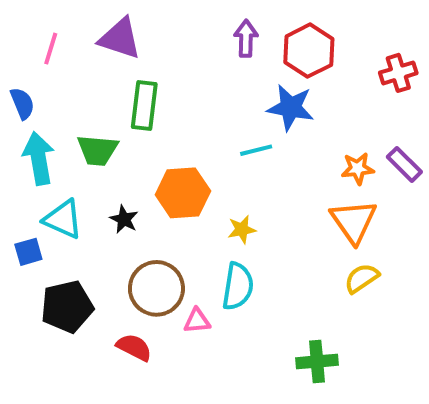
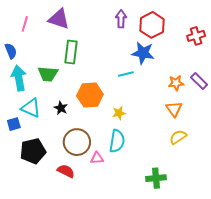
orange triangle: (354, 221) -> (174, 109), size x0.7

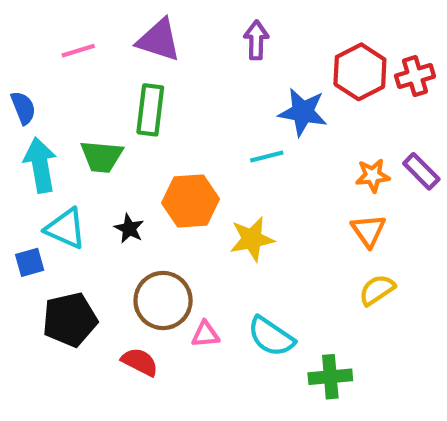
purple triangle: (59, 19) -> (159, 40), moved
pink line: (25, 24) -> (78, 51), moved, turned 56
red hexagon: (152, 25) -> (360, 72), moved
yellow star: (119, 113) -> (252, 239), size x1.5
cyan semicircle: (117, 141) -> (271, 336), moved, turned 115

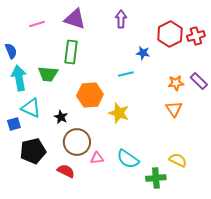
blue star: (303, 112) -> (143, 53), size x0.6
black star: (129, 228) -> (61, 117), moved
yellow star: (252, 239) -> (119, 113), turned 30
yellow semicircle: (377, 290) -> (178, 160), moved, turned 60

